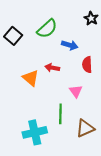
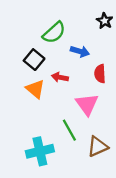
black square: (13, 36) -> (34, 60), moved
pink triangle: (76, 91) -> (87, 104), size x1.5
green line: (60, 114) -> (69, 130), turned -30

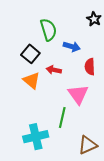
green semicircle: (54, 33) -> (48, 30), turned -65
green line: (69, 130) -> (62, 118), turned 42
brown triangle: (98, 147) -> (88, 145), moved

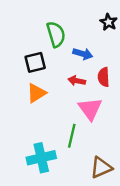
black square: (30, 54) -> (35, 62), turned 36
red arrow: (54, 70) -> (77, 81), moved
orange triangle: (32, 80) -> (36, 93), turned 48

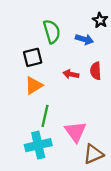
blue arrow: (83, 54) -> (84, 39), moved
pink triangle: (90, 109) -> (75, 132), moved
green line: (72, 136) -> (45, 116), moved

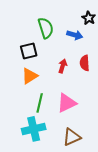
red arrow: (71, 74) -> (63, 66), turned 96
pink triangle: (75, 132) -> (67, 103), moved, turned 40
brown triangle: (93, 154) -> (72, 137), moved

